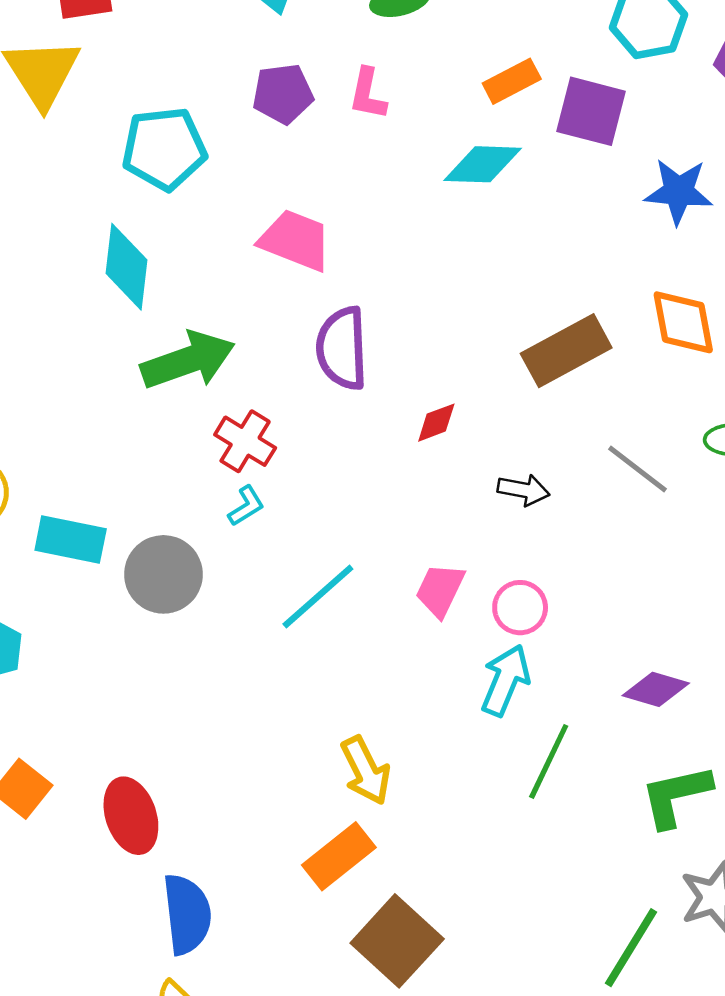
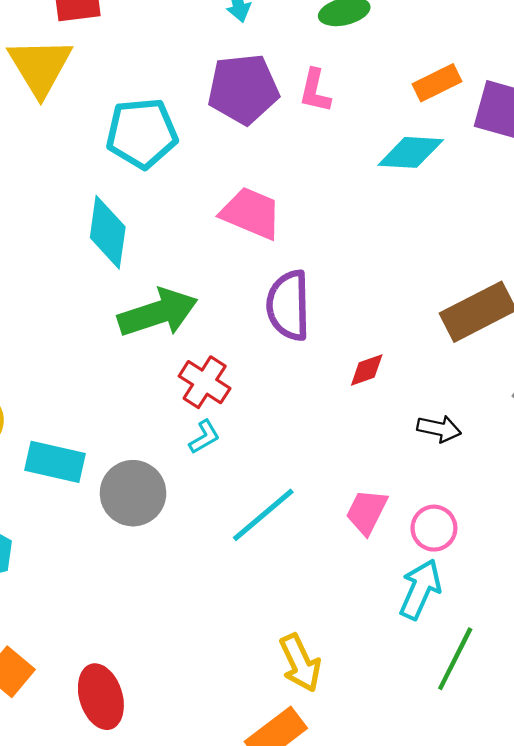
purple pentagon: (283, 94) -> (243, 89), size x1.4

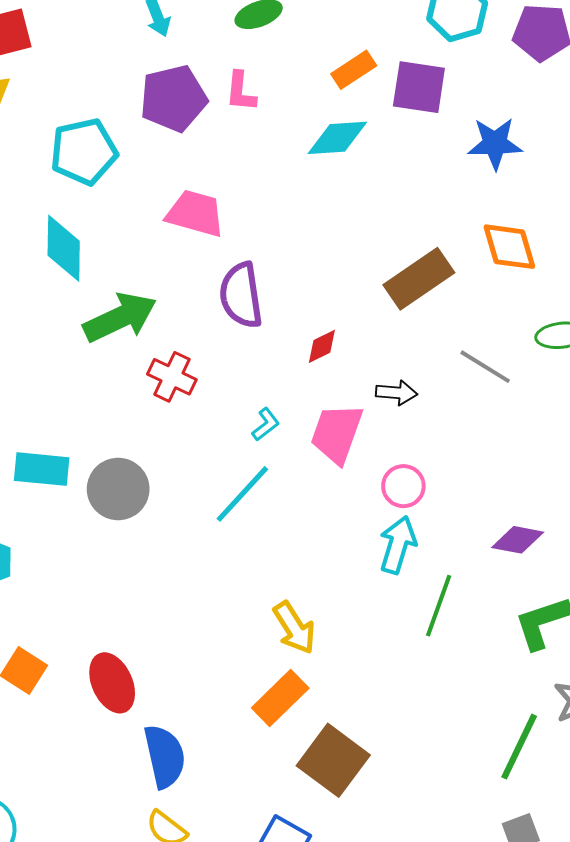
cyan L-shape: (204, 437) -> (266, 424), moved
pink trapezoid: (367, 512) -> (337, 433), moved, size x1.4

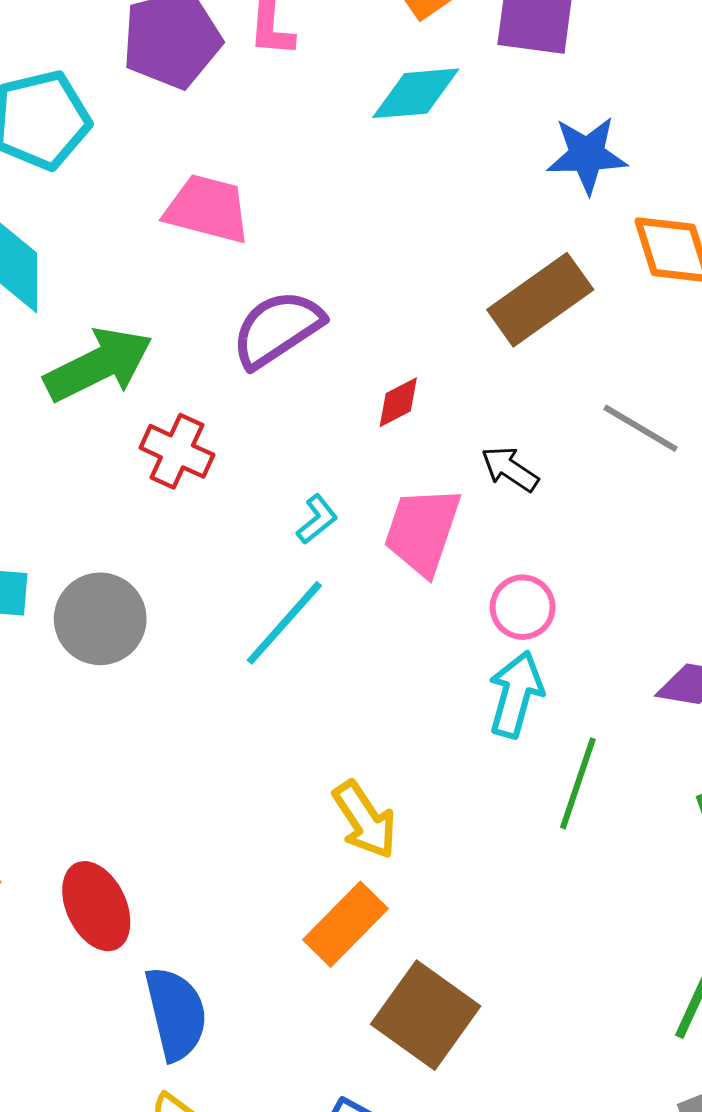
blue star: (495, 143) -> (587, 155), moved
purple semicircle: (241, 295) -> (277, 329), turned 66
black arrow: (396, 393) -> (510, 469), turned -150

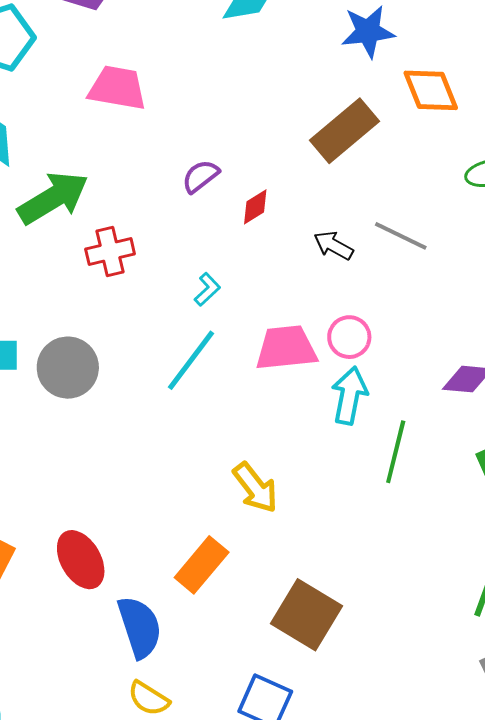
purple semicircle: (277, 329) -> (200, 176), moved, size x0.6
gray line: (641, 428) -> (401, 236), moved
red cross: (177, 451) -> (110, 252), turned -33
pink trapezoid: (422, 531) -> (286, 348), moved, turned 70
orange rectangle: (346, 924) -> (202, 565), moved

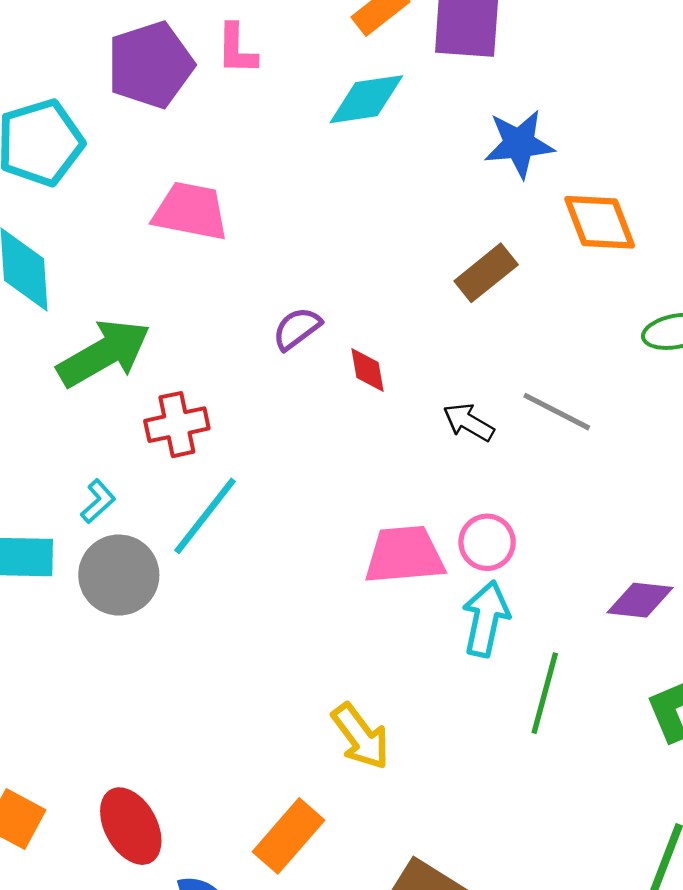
brown rectangle: (345, 131) -> (486, 273), size x0.7
red diamond: (255, 207) -> (368, 370), turned -69
cyan L-shape: (207, 289) -> (98, 501), moved
cyan line: (191, 360) -> (205, 516), moved

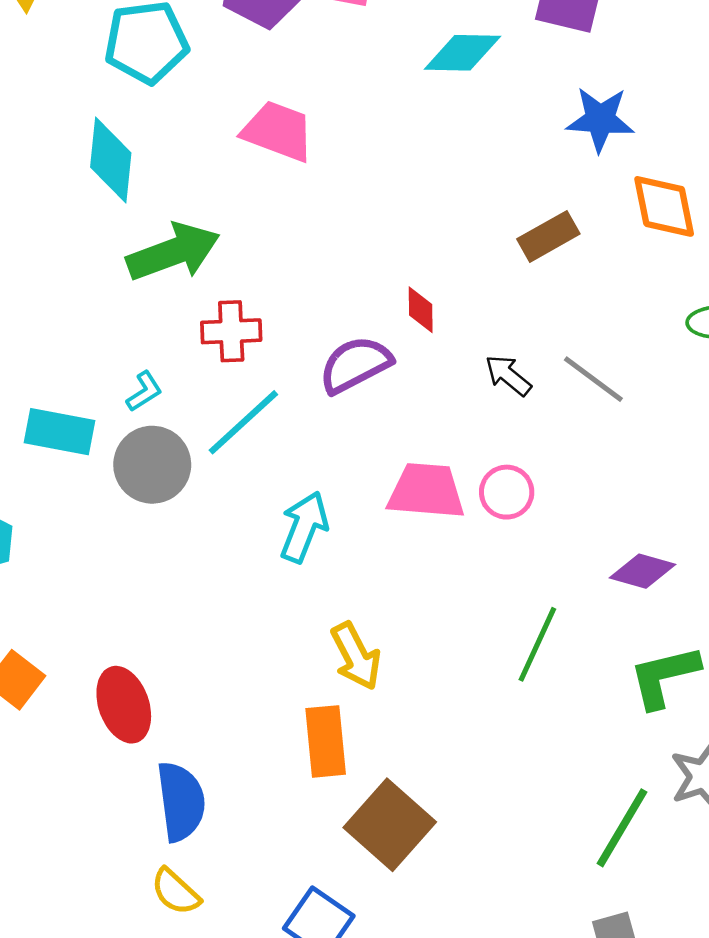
purple semicircle: (297, 329) -> (355, 365), moved, size x1.5
cyan arrow: (486, 619) -> (304, 527), moved
orange rectangle: (288, 836) -> (326, 741), moved, turned -56

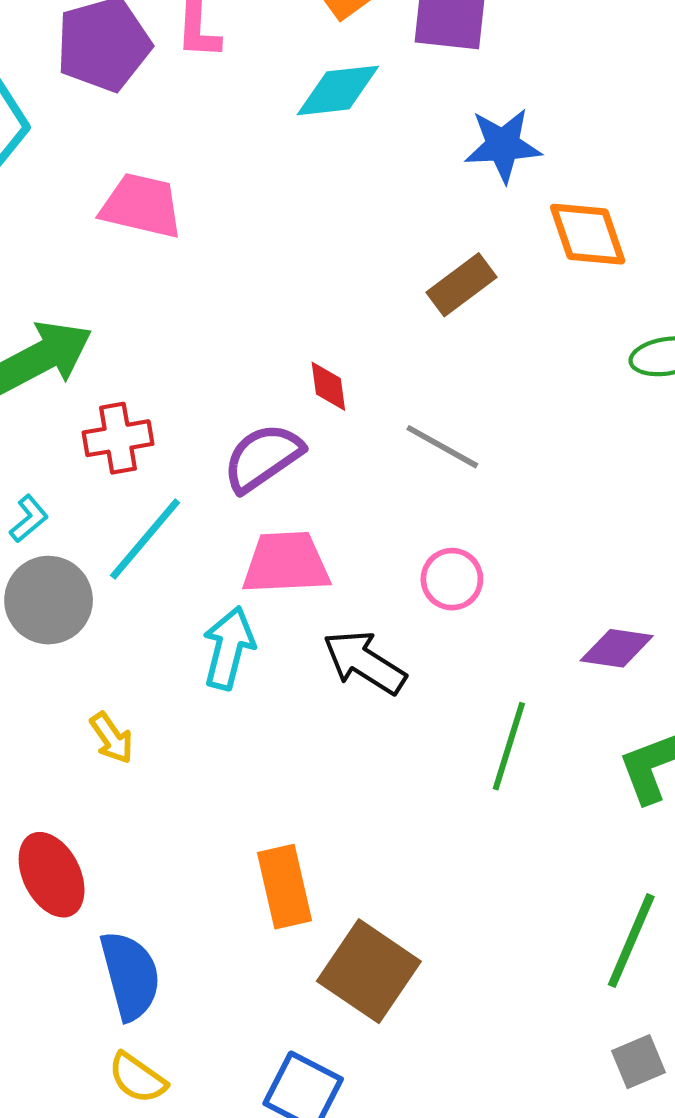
black arrow: (508, 375) -> (364, 662), moved, size x1.5
gray line: (593, 379) -> (442, 447), moved
pink trapezoid: (426, 491) -> (286, 563), moved
yellow arrow: (356, 656) -> (112, 738), moved, size x0.7

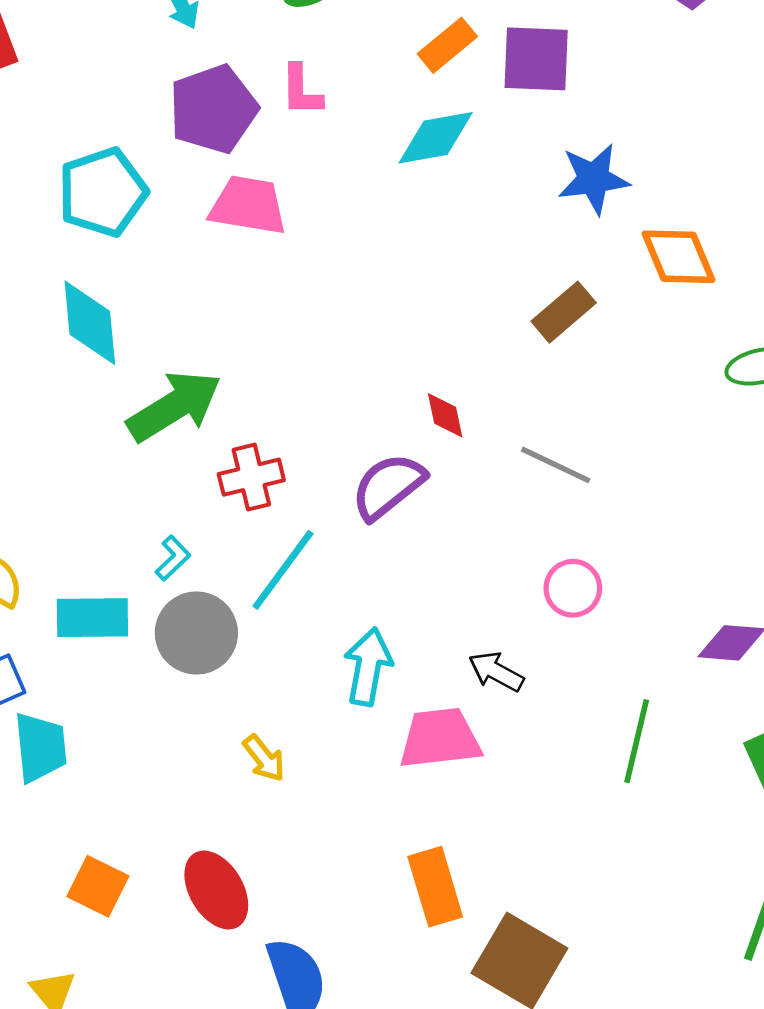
pink trapezoid: (141, 206) -> (248, 205), moved
pink trapezoid: (286, 563) -> (440, 738), moved
black arrow: (364, 662) -> (496, 672), size x0.7

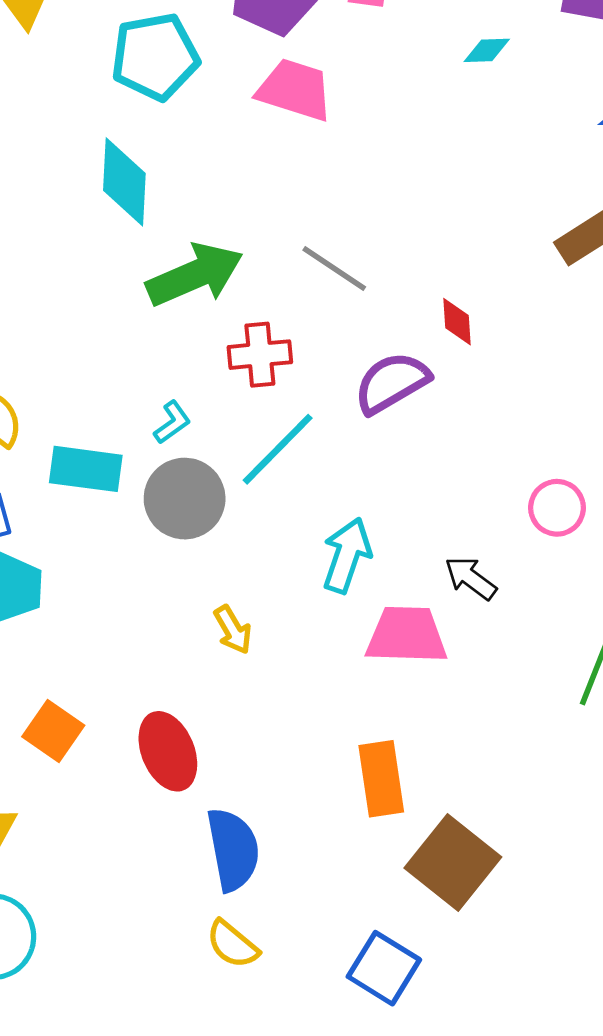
cyan diamond: (436, 138) -> (487, 50), size x0.6
gray line: (556, 465) -> (334, 269), moved

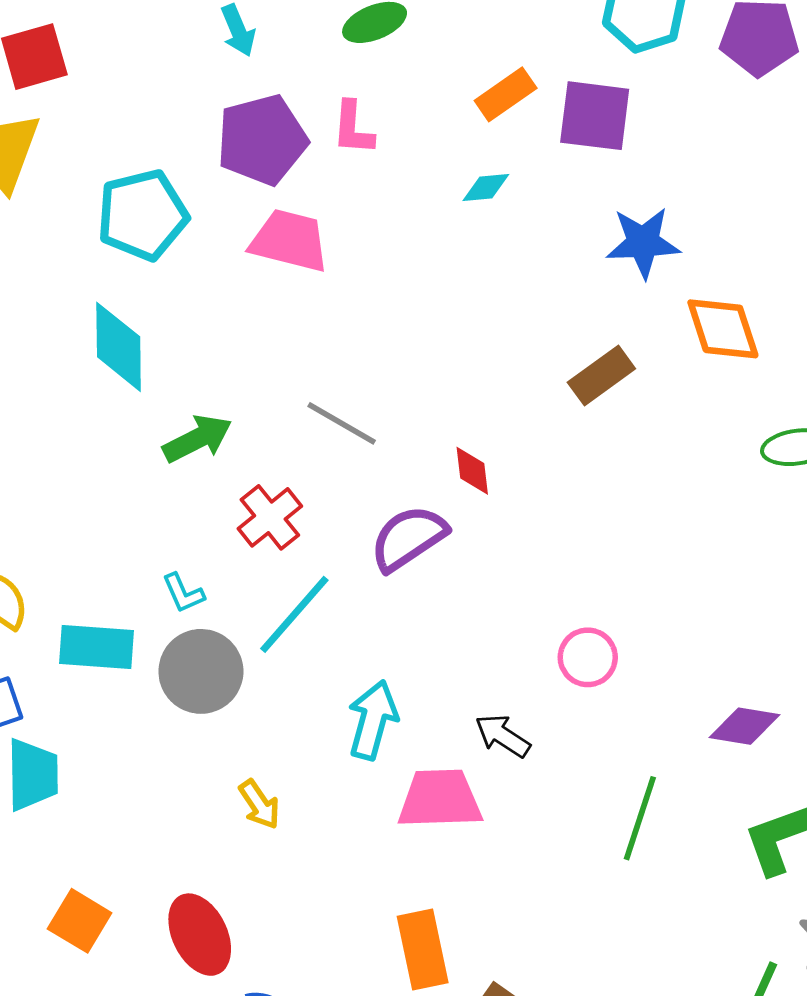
green arrow: (195, 275) -> (197, 439), size x0.7
red cross: (260, 355) -> (270, 517), turned -30
cyan L-shape: (172, 422) -> (183, 593), turned 105

